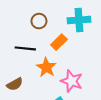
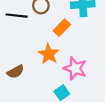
black line: (25, 48) -> (17, 16), moved

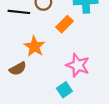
orange star: (49, 54) -> (34, 46), moved

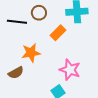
orange star: (34, 46) -> (31, 53), turned 30

